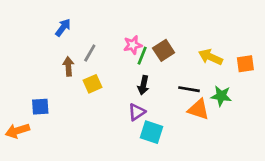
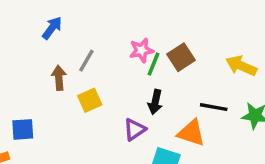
orange triangle: (198, 109) -> (191, 133), moved
purple triangle: (137, 112) -> (135, 129), moved

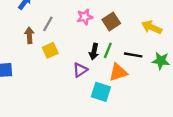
green line: (153, 64) -> (108, 50), moved
orange triangle: (191, 133) -> (118, 72), turned -36

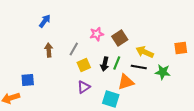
gray line: (48, 24) -> (74, 49), moved
yellow arrow: (152, 27) -> (145, 52), moved
yellow square: (50, 50) -> (84, 65), moved
purple triangle: (80, 70) -> (84, 87), moved

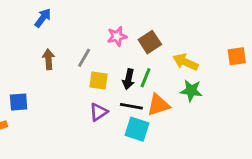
yellow square: (84, 65) -> (98, 81), turned 32
black line: (139, 67) -> (131, 106), moved
green star: (163, 72) -> (191, 91), moved

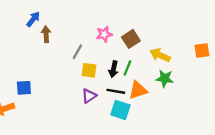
blue arrow: (43, 18) -> (33, 19), moved
brown arrow: (49, 59) -> (46, 34), moved

